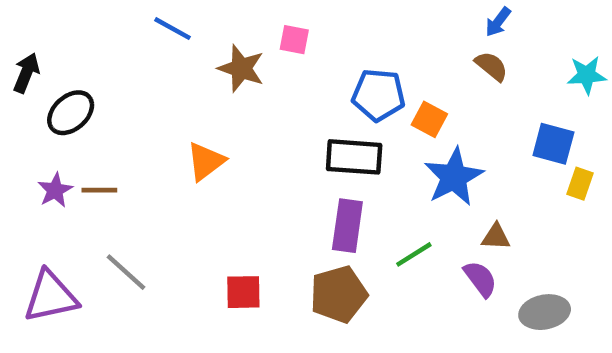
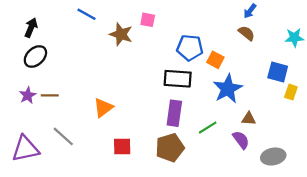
black arrow: (26, 73) -> (31, 28), moved
orange triangle: (206, 161) -> (103, 108), moved

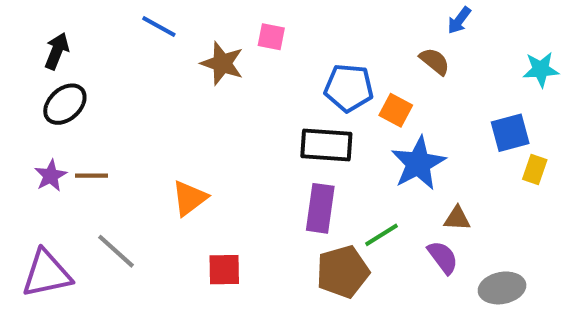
brown semicircle: (247, 33) -> (435, 61), moved
blue square: (278, 72) -> (510, 133), turned -30
brown pentagon: (170, 148) -> (343, 272), moved

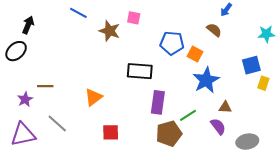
black ellipse: (65, 104) -> (16, 51), moved
black rectangle: (326, 145) -> (140, 71), moved
purple star: (51, 176) -> (25, 99), moved

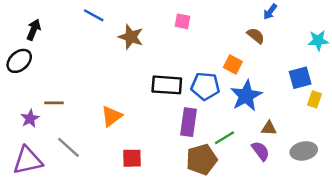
pink square: (134, 18) -> (182, 21), moved
blue pentagon: (172, 43) -> (205, 86), moved
gray ellipse: (247, 142) -> (304, 151), moved

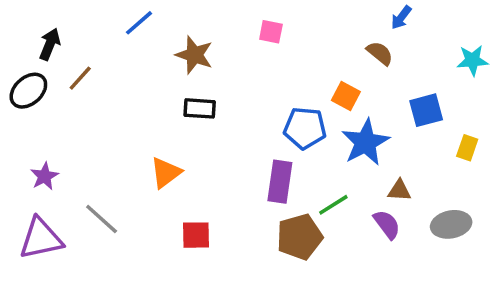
blue line: (94, 15) -> (139, 23), turned -70
blue square: (300, 78) -> (426, 110), moved
black rectangle: (167, 85) -> (200, 108), moved, size x0.7
brown line: (54, 103) -> (80, 78), moved, turned -48

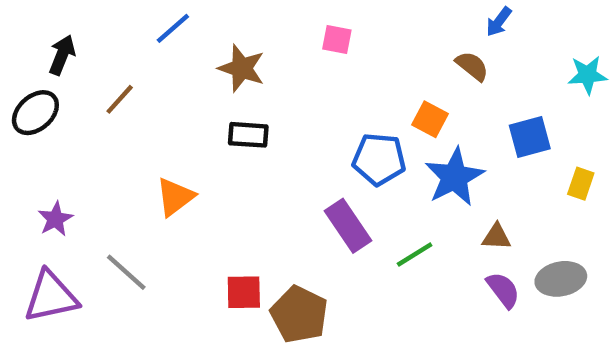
brown line: (80, 78) -> (120, 99), moved
orange triangle: (166, 173) -> (175, 197), moved
purple rectangle: (280, 182) -> (348, 226), turned -42
purple semicircle: (387, 224) -> (503, 290), moved
brown pentagon: (300, 237) -> (299, 314), moved, turned -30

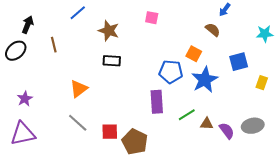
brown line: (120, 99) -> (54, 45), turned -56
purple rectangle: (348, 226) -> (157, 102), turned 30
brown triangle: (497, 237) -> (207, 124), moved
gray line: (126, 272) -> (78, 123), moved

